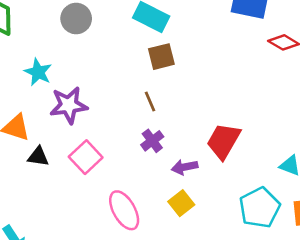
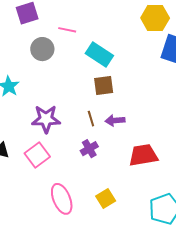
purple star: (69, 105) -> (46, 119), moved
red trapezoid: (224, 141) -> (143, 155), turned 44
purple arrow: (185, 167) -> (115, 120), moved

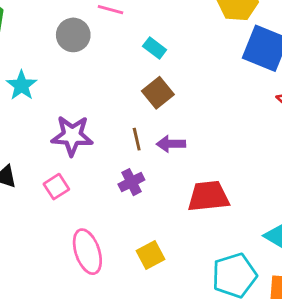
cyan rectangle: (99, 55) -> (155, 48), size x0.6
brown square: (104, 85) -> (158, 93), turned -35
pink square: (37, 155) -> (56, 187), size x0.7

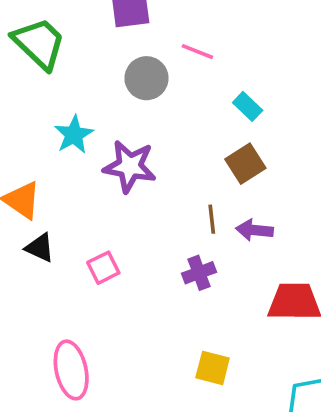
purple star: (72, 136) -> (130, 166), moved
pink ellipse: (87, 252) -> (71, 370), moved
yellow square: (151, 255) -> (213, 368), turned 36

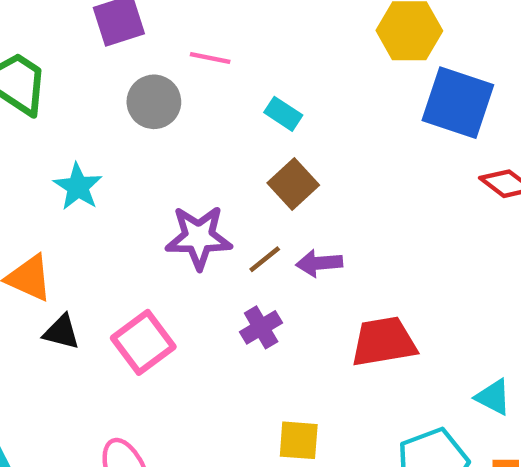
purple star: (130, 166) -> (199, 237), moved
brown line: (212, 219) -> (265, 259), turned 68
pink square: (103, 268) -> (143, 342), size x1.5

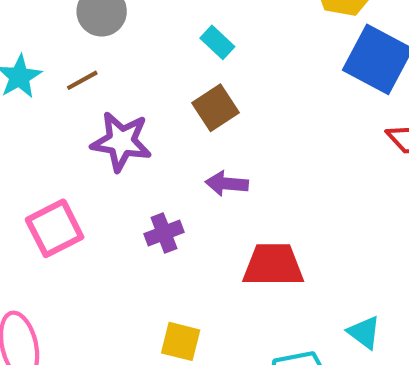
brown line: (265, 259) -> (82, 80), moved

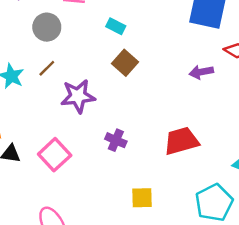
purple arrow: (227, 184) -> (201, 72), moved
purple cross: (164, 233) -> (116, 140), turned -30

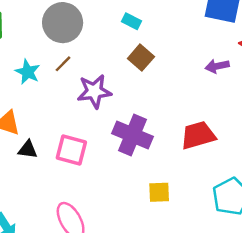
gray circle: (47, 27) -> (63, 23), size x1.4
purple cross: (116, 140) -> (133, 135), size x1.8
pink square: (55, 155) -> (71, 150), turned -32

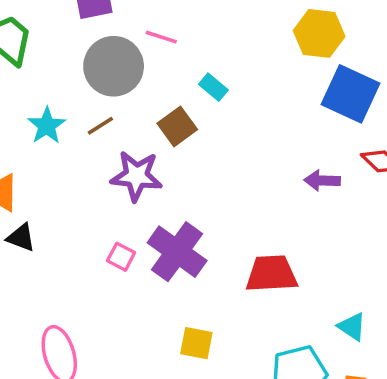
brown square: (141, 58) -> (177, 126), moved
pink square: (71, 150) -> (121, 257), moved, size x0.6

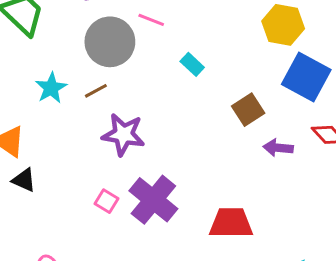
brown square: (177, 126) -> (248, 110), moved

